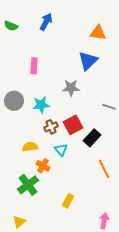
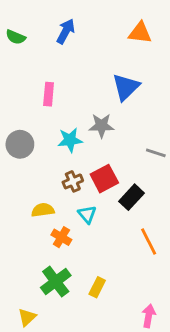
orange triangle: (98, 33) -> (140, 33), moved
cyan star: (41, 105) -> (70, 140), moved
green cross: (28, 185) -> (56, 282), moved

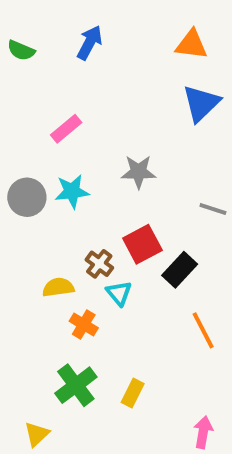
blue triangle: (126, 87) -> (201, 103), moved
pink rectangle: (49, 94) -> (66, 129), turned 45
cyan star: (70, 140) -> (72, 191), moved
brown cross: (73, 181) -> (99, 264), moved, turned -30

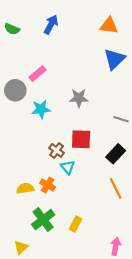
gray circle: (27, 197) -> (15, 90), moved
red square: (142, 244) -> (81, 139), turned 30
black rectangle: (180, 270) -> (116, 154), moved
yellow semicircle: (58, 287) -> (25, 188), moved

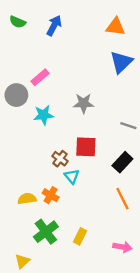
green semicircle: (12, 29) -> (18, 22), moved
pink arrow: (116, 246) -> (122, 247), moved, turned 90

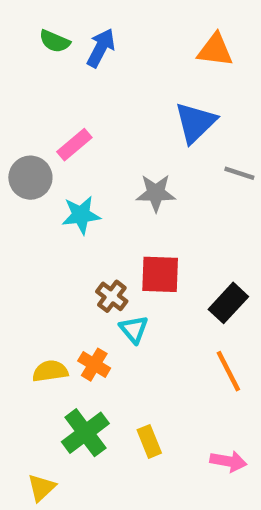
green semicircle: (18, 22) -> (55, 41), moved
blue triangle: (121, 62) -> (195, 123), moved
gray line: (128, 126) -> (239, 173), moved
yellow rectangle: (80, 236) -> (149, 441), turned -49

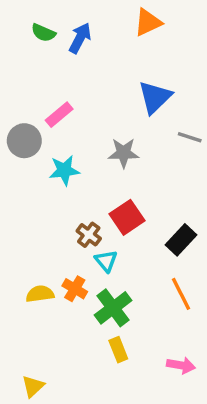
orange triangle: (215, 50) -> (148, 22), moved, turned -32
red square: (160, 274) -> (127, 217), turned -36
green cross: (85, 433) -> (113, 308), moved

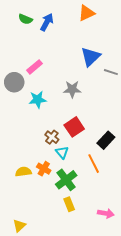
gray line: (190, 137) -> (111, 72), moved
orange line: (181, 294) -> (94, 164), moved

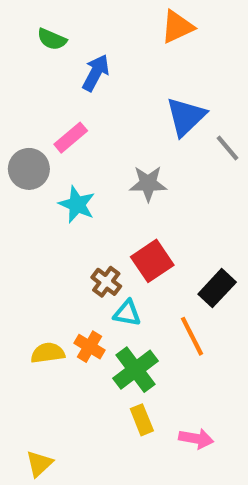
blue arrow: (47, 22) -> (96, 73), moved
gray line: (111, 72) -> (227, 148), turned 32
cyan star: (38, 99) -> (77, 204), turned 30
cyan triangle: (62, 152) -> (127, 313), turned -40
pink arrow: (106, 213) -> (196, 439), moved

